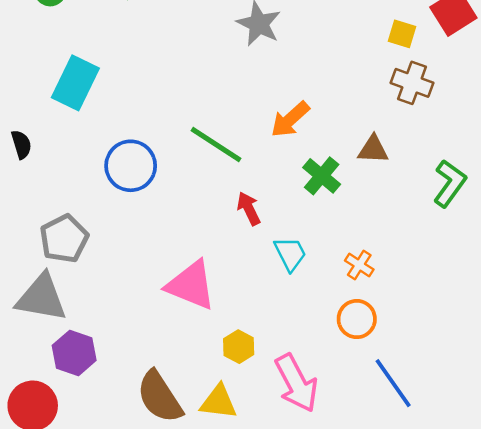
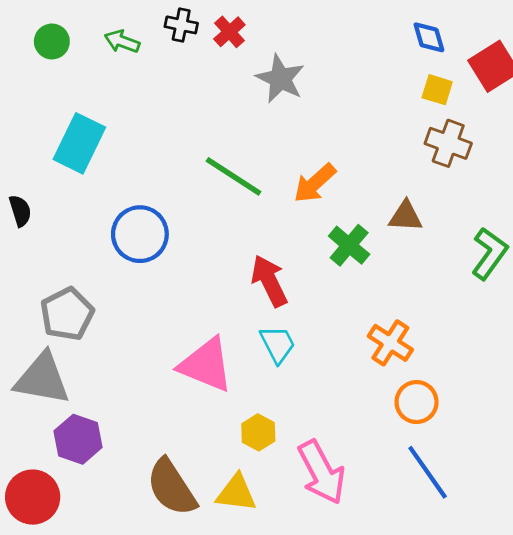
green line: (216, 144) -> (234, 176), moved
red arrow: (249, 208) -> (269, 281), size x1.4
cyan trapezoid: (290, 254) -> (278, 344), moved
orange cross: (359, 265) -> (390, 343), size x1.4
orange circle: (357, 319) -> (417, 402), moved

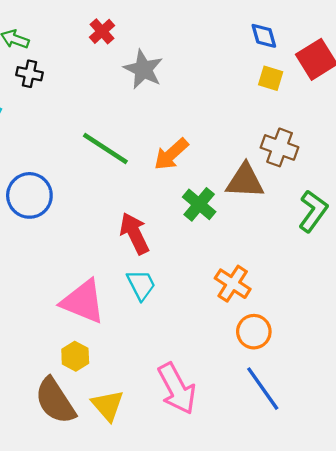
black cross: (181, 25) -> (29, 74), moved
brown cross: (448, 143) -> (280, 147), moved
brown triangle: (406, 216) -> (245, 181), size x1.4
yellow hexagon: (258, 432) -> (75, 356), moved
yellow triangle: (236, 493) -> (108, 405), turned 42

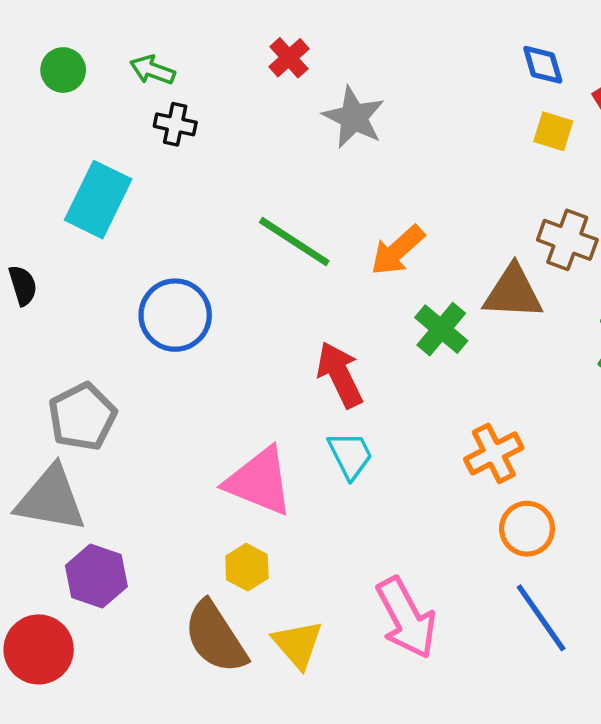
orange cross: (233, 284) -> (494, 453), turned 30

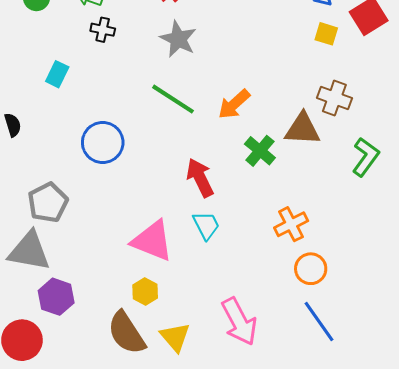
gray star: (354, 117) -> (178, 39), moved
cyan rectangle: (98, 200) -> (57, 74), size x0.6

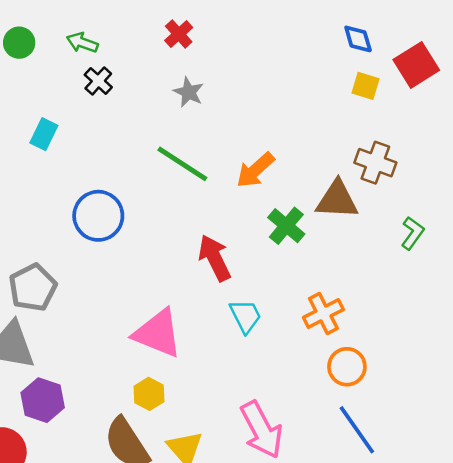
black cross: (103, 30) -> (98, 81), turned 30
gray star: (178, 39) -> (189, 92), size x0.7
green L-shape: (366, 157) -> (412, 233), size x0.7
cyan trapezoid: (206, 225) -> (245, 316), moved

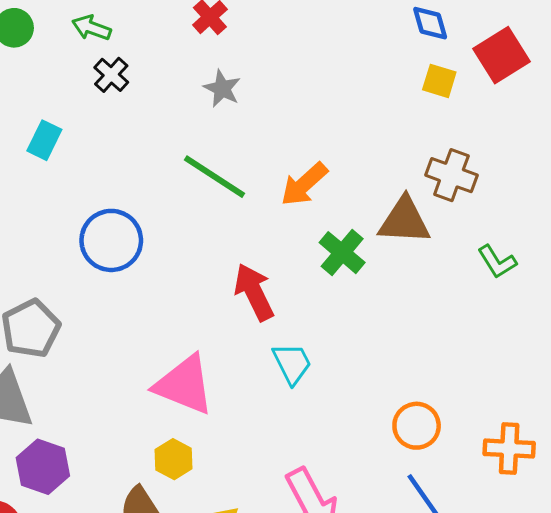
green L-shape: (412, 233) -> (497, 262), turned 112
orange cross: (323, 314) -> (509, 449), moved, turned 30

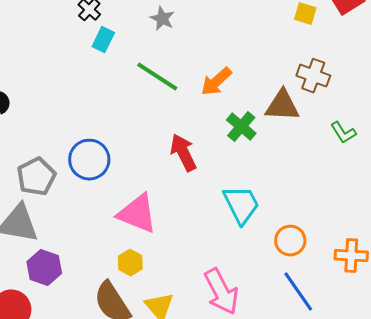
cyan rectangle: (44, 140) -> (103, 40), moved
blue circle: (111, 240) -> (89, 160), moved
cyan trapezoid: (292, 363) -> (241, 205), moved, size x1.4

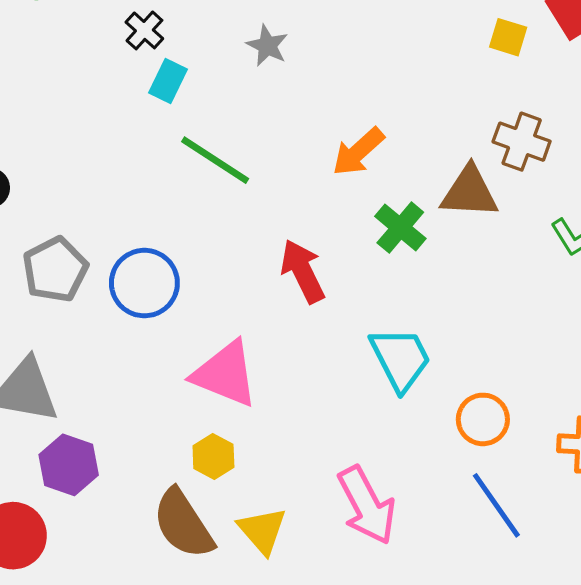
green line: (157, 77) -> (215, 160), moved
gray pentagon: (36, 177) -> (55, 270), moved

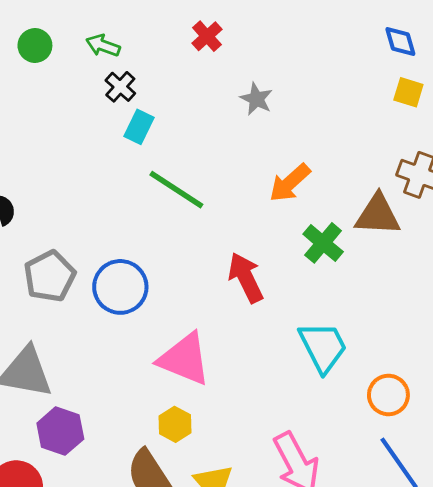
gray star: (267, 46) -> (256, 99), moved

